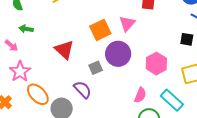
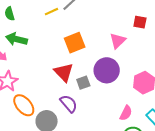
green arrow: (26, 29) -> (16, 39), size x1.5
orange square: (100, 30) -> (75, 43), moved
red triangle: (64, 50) -> (64, 72), moved

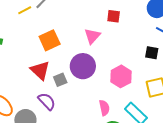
pink semicircle: (126, 113) -> (104, 108), turned -35

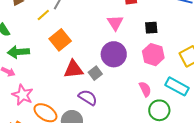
orange square: (50, 40) -> (60, 40), moved
black square: (152, 53) -> (151, 28), moved
red triangle: (40, 70) -> (73, 69), turned -35

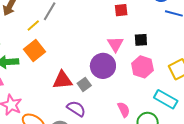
pink triangle: (115, 23) -> (115, 44), moved
orange square: (60, 40) -> (34, 50), moved
pink semicircle: (145, 89) -> (124, 110), moved

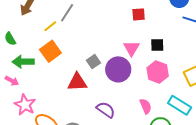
gray square: (84, 84) -> (93, 62), moved
purple semicircle: (76, 109) -> (106, 110), moved
pink semicircle: (124, 110) -> (146, 106), moved

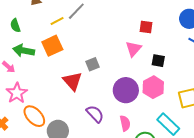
pink triangle: (131, 48) -> (133, 49), moved
purple circle: (118, 69) -> (126, 90), moved
red triangle: (77, 82) -> (72, 81), turned 40
pink semicircle: (146, 106) -> (125, 123), moved

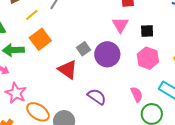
yellow line: (57, 21) -> (32, 15), moved
purple circle: (126, 90) -> (107, 54), moved
pink semicircle: (125, 123) -> (137, 94), moved

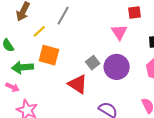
pink triangle: (120, 25) -> (119, 32), moved
orange square: (40, 39) -> (49, 55), turned -35

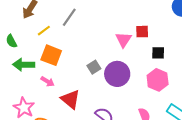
red square: (134, 13) -> (142, 32), moved
red triangle: (78, 84) -> (70, 99), moved
pink arrow: (12, 87) -> (47, 81), moved

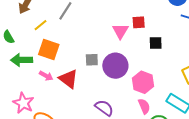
gray square: (94, 67) -> (92, 60), turned 32
pink hexagon: (158, 80) -> (143, 82), moved
red triangle: (70, 99) -> (68, 79), moved

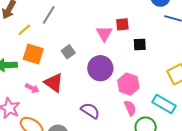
gray square: (92, 60) -> (68, 52), moved, turned -32
pink arrow: (46, 76) -> (32, 88), moved

